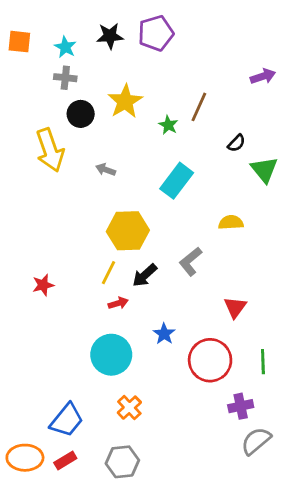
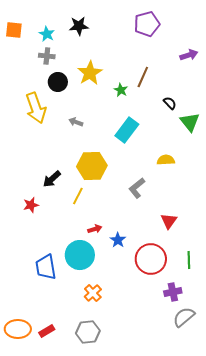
purple pentagon: (156, 33) -> (147, 24), moved
black semicircle: (237, 143) -> (170, 103), turned -88
black arrow: (145, 275) -> (52, 179), moved
red arrow: (118, 303) -> (95, 229), moved
blue trapezoid: (67, 420) -> (46, 267), moved, turned 132

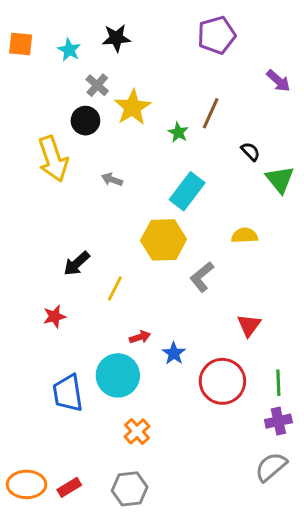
purple arrow: (189, 55) -> (278, 81), turned 60
gray cross: (47, 56) -> (97, 85), moved, turned 35
yellow hexagon: (92, 166) -> (164, 240), moved
red star: (31, 205) -> (55, 317), moved
purple cross: (173, 292) -> (278, 421), moved

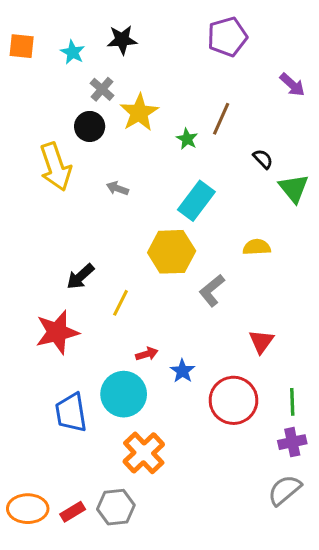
red star: (55, 317) -> (57, 332), size x1.8
orange cross: (137, 431) -> (144, 453), size x1.5
gray hexagon: (130, 489) -> (116, 507), moved

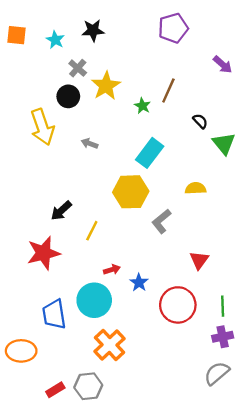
orange ellipse: (28, 509) -> (21, 351), moved

